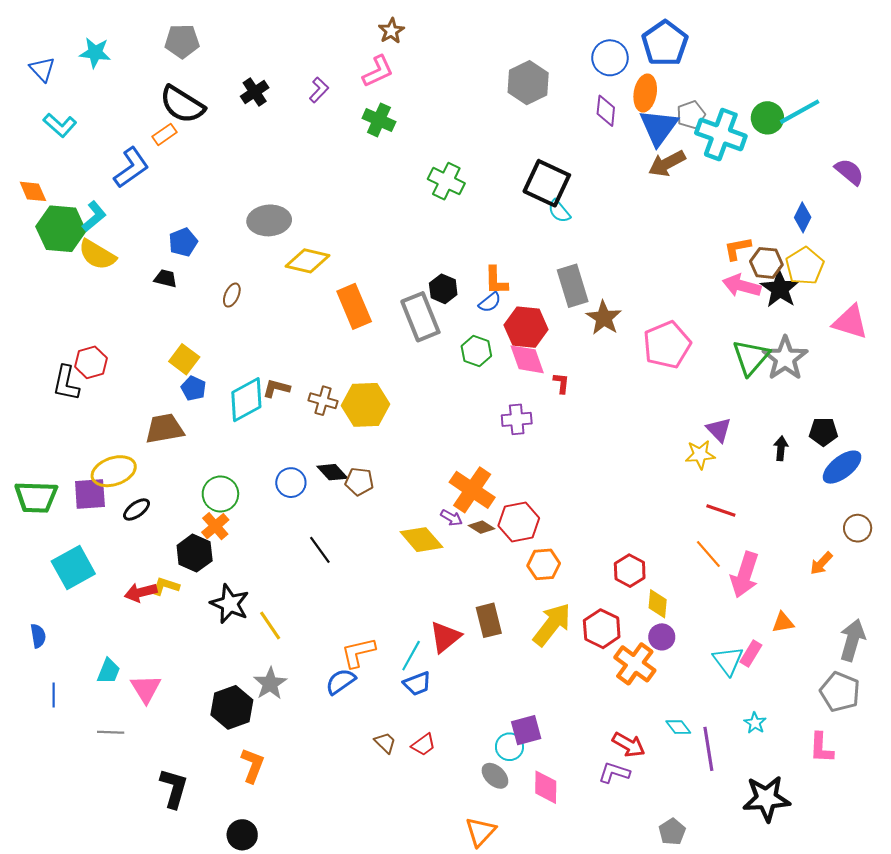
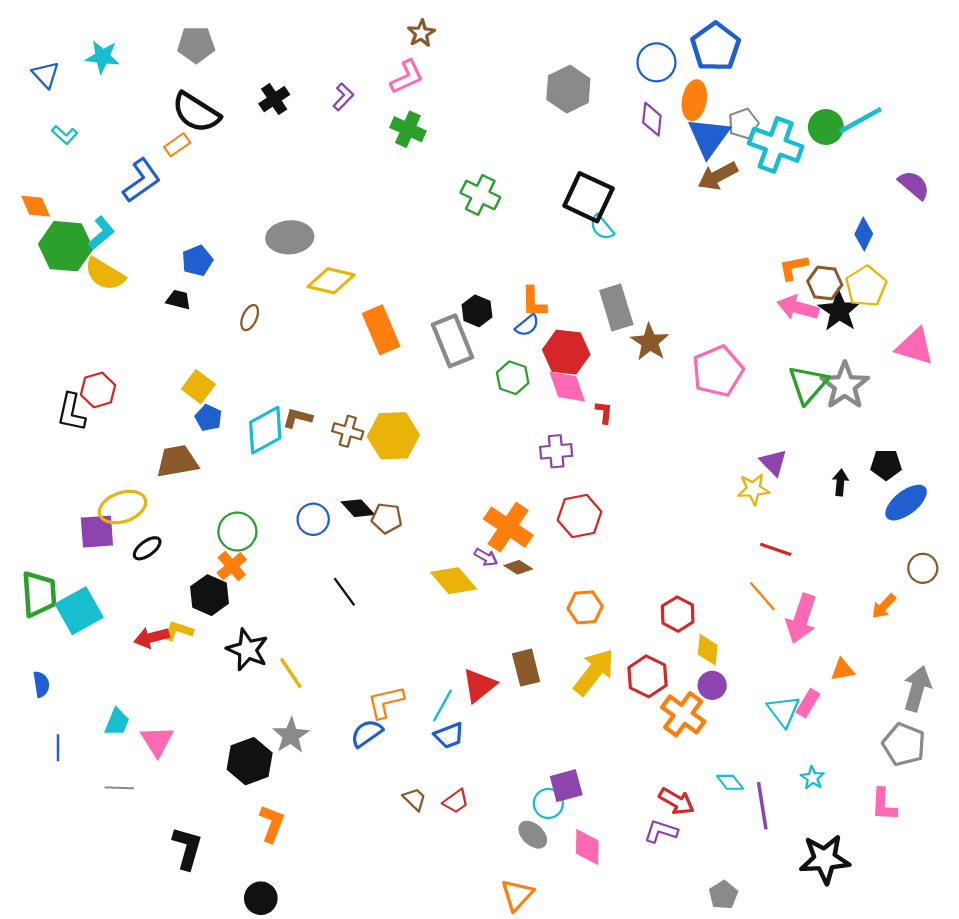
cyan L-shape: (60, 125) -> (65, 135), size x0.7
green trapezoid: (36, 497) -> (39, 594), moved, turned -96
red hexagon: (519, 522) -> (580, 516), moved

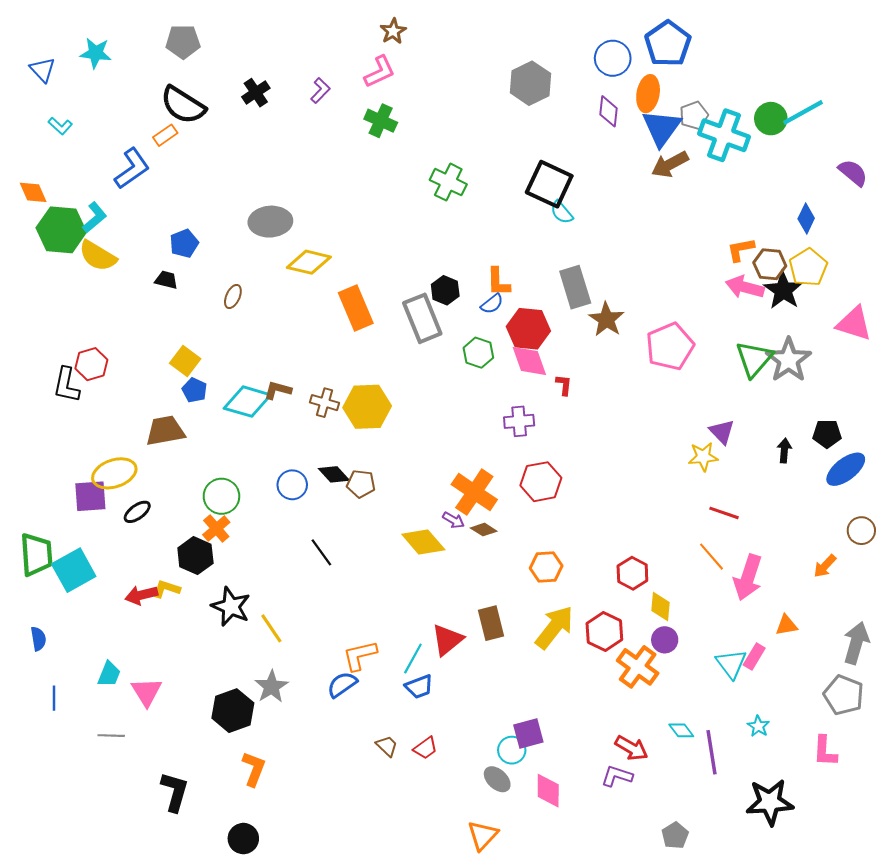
cyan diamond: (265, 430) -> (247, 402), turned 45

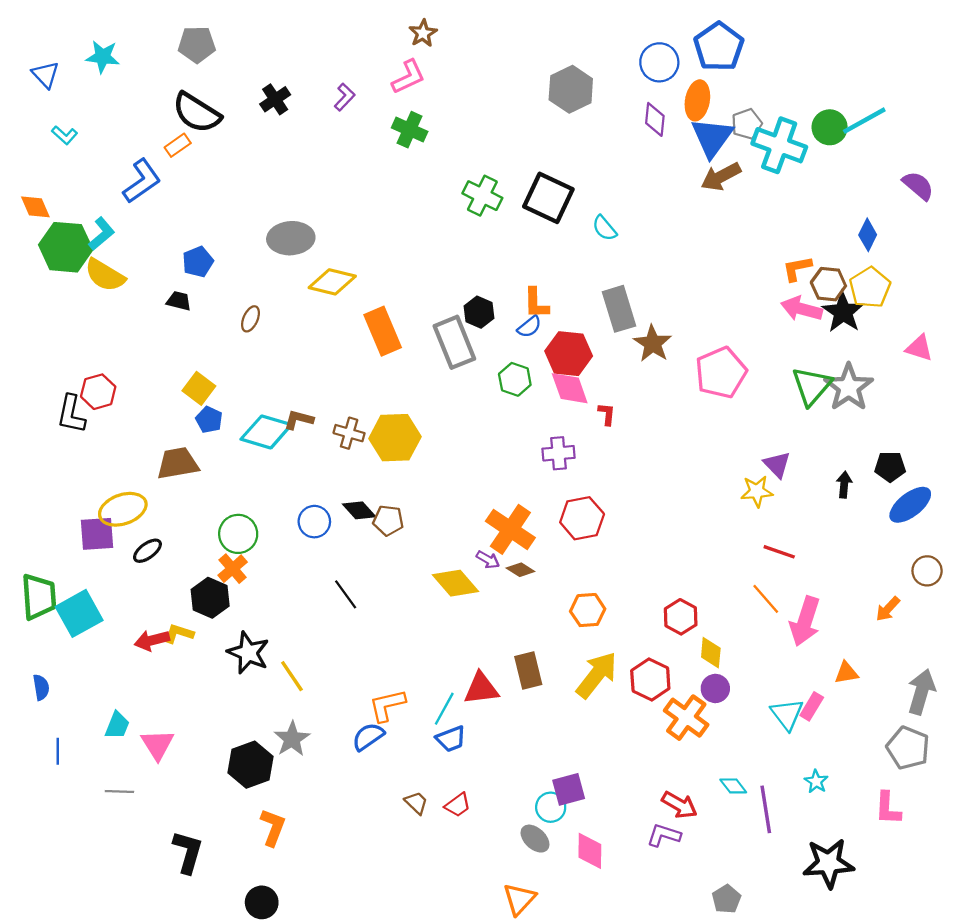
black square: (549, 184) -> (548, 198), moved
pink triangle: (854, 324) -> (919, 348), size x0.7
red triangle: (447, 640) -> (481, 688), turned 32

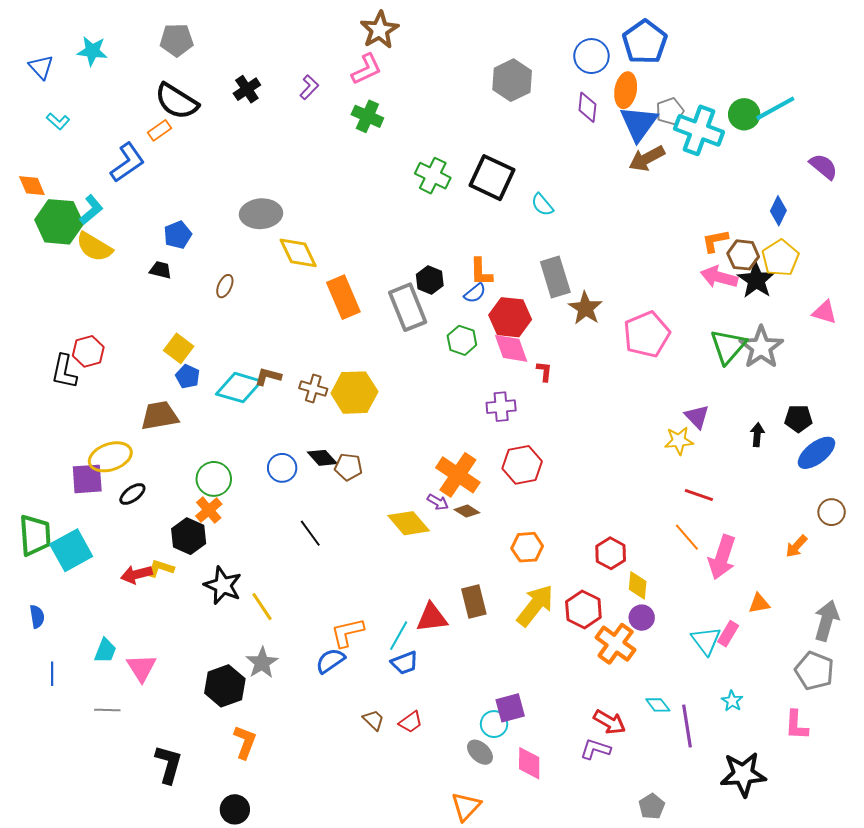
brown star: (423, 33) -> (380, 30), size x1.5
yellow diamond: (332, 282) -> (298, 253), turned 51

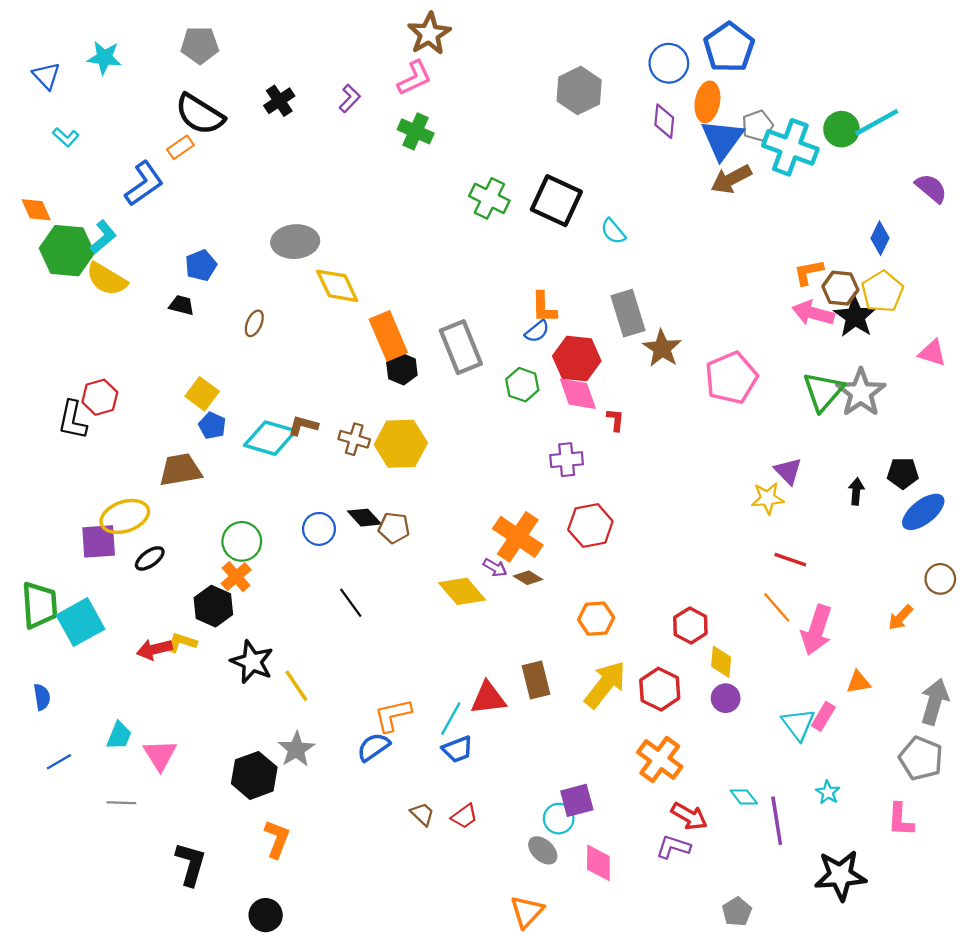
black hexagon: (430, 280) -> (402, 369), moved
orange cross: (616, 644) -> (660, 759), moved
blue line: (52, 674) -> (59, 762), turned 60

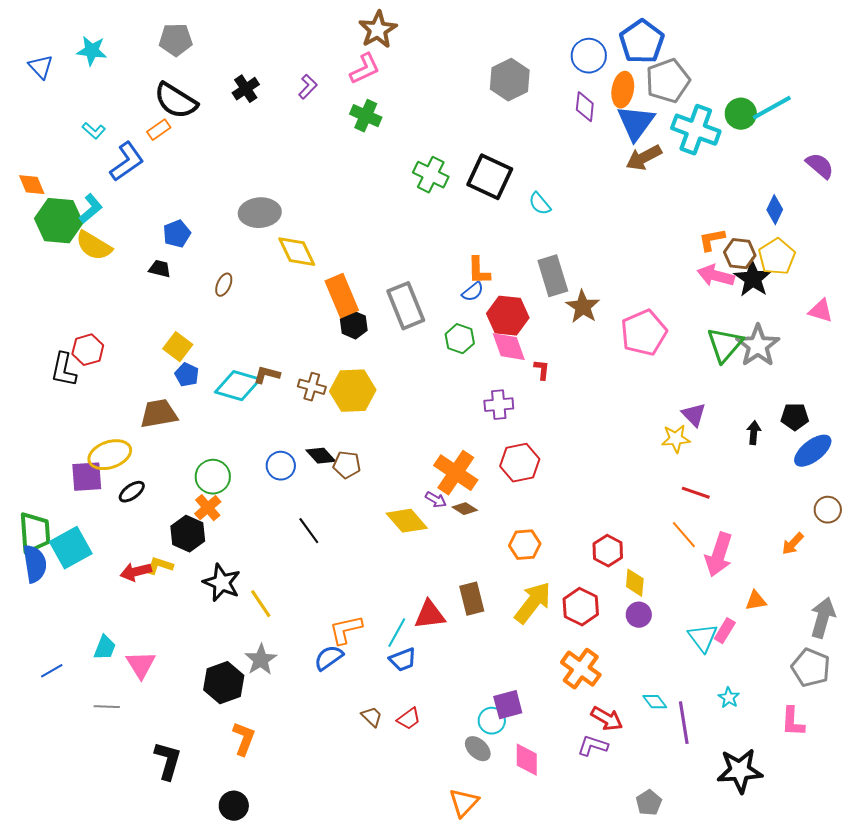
gray pentagon: (757, 126) -> (668, 81), moved, size x1.6
cyan L-shape: (66, 137) -> (94, 131), moved
blue semicircle: (42, 697) -> (35, 564), moved, size x1.6

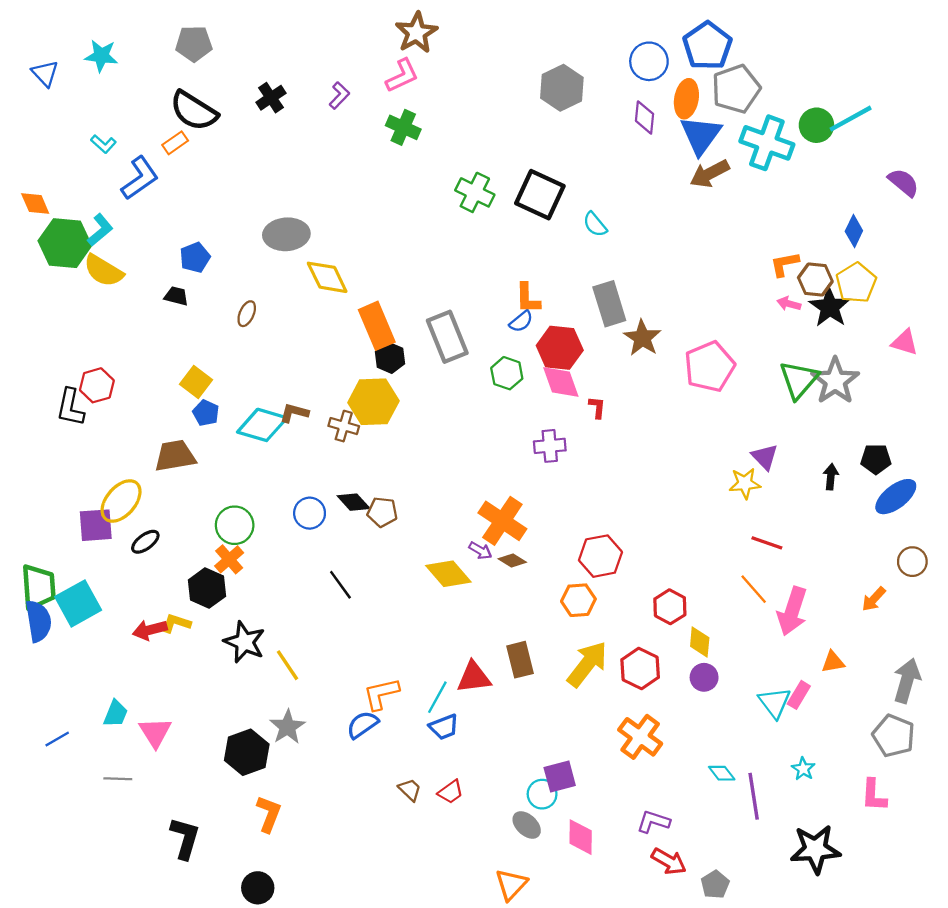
pink arrow: (716, 276) -> (789, 304), size x0.6
yellow hexagon: (353, 391) -> (373, 402), moved
yellow ellipse: (110, 455) -> (121, 501), turned -30
red hexagon: (520, 463) -> (600, 556), moved
red arrow: (607, 719) -> (669, 861), moved

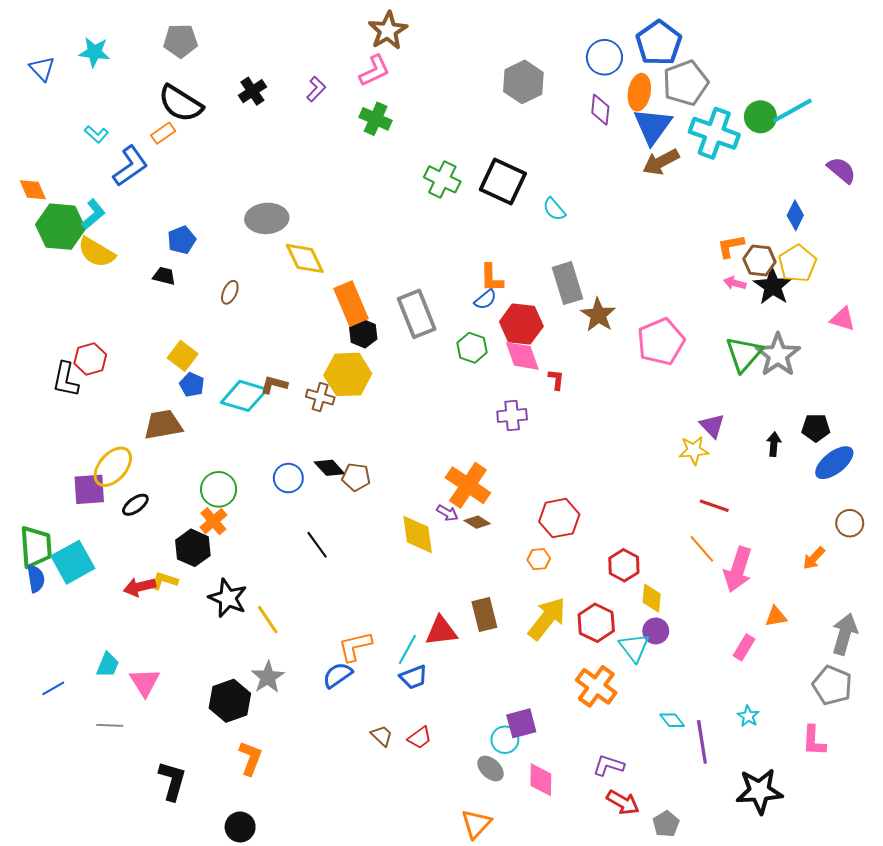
yellow diamond: (448, 574) -> (418, 534), turned 33
orange hexagon: (578, 600) -> (539, 559), size x0.7
blue semicircle: (38, 621) -> (36, 579), size x0.7
cyan triangle: (775, 703) -> (634, 647), moved

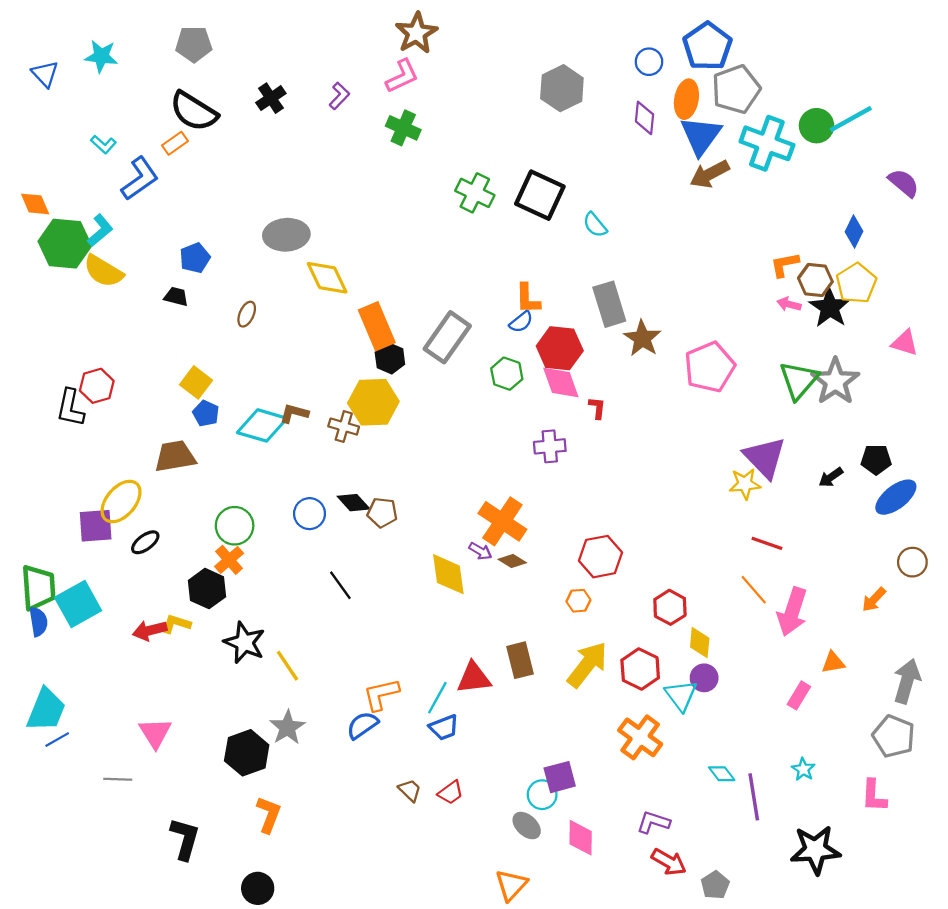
blue circle: (604, 57) -> (649, 62), size x0.7
gray rectangle: (417, 314) -> (447, 337), turned 57
purple triangle: (712, 426) -> (765, 457), size x1.6
black arrow: (774, 444) -> (831, 477), turned -130
cyan trapezoid: (108, 665) -> (46, 710), moved, size x1.6

